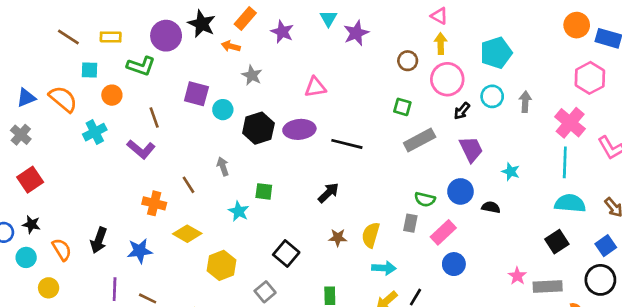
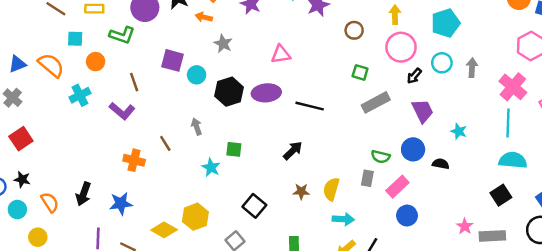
brown circle: (408, 61) -> (354, 30), moved
yellow diamond: (187, 234) -> (164, 230), moved

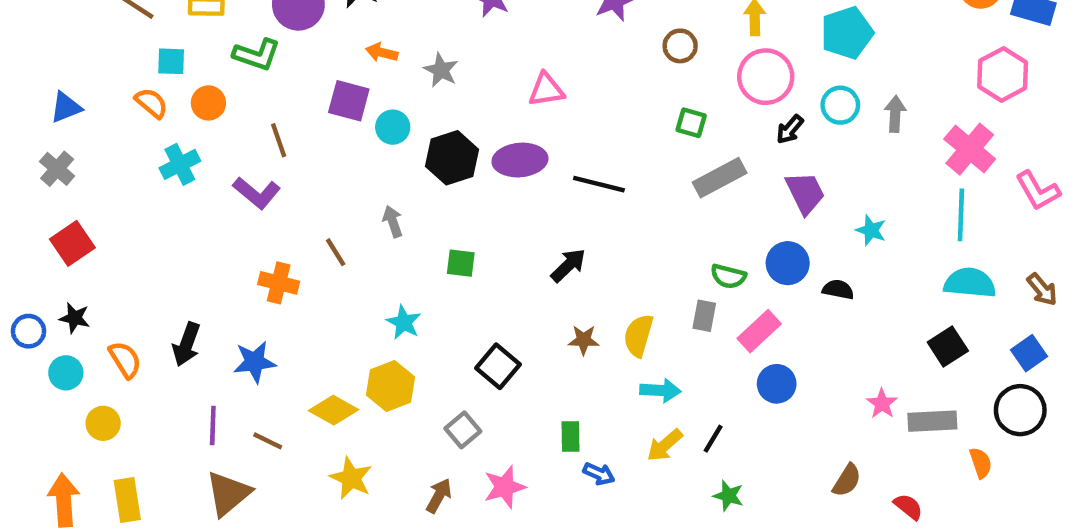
orange arrow: (204, 17) -> (382, 53), moved
orange semicircle: (51, 65) -> (151, 103), moved, size x0.7
cyan star: (211, 167) -> (404, 322), moved

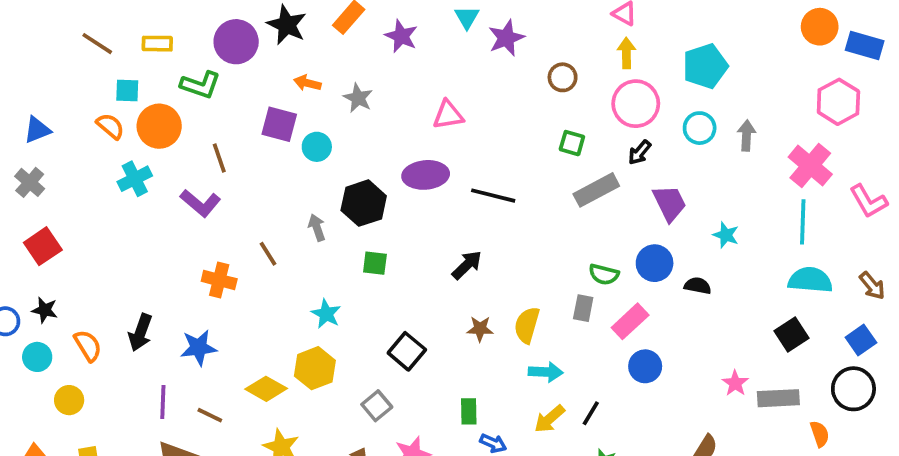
orange circle: (208, 103) -> (159, 126), size x1.5
black arrow: (790, 129) -> (640, 152), moved
black hexagon: (452, 158) -> (364, 203), moved

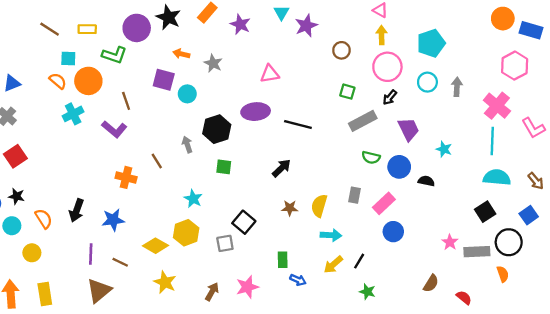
green semicircle: (604, 274) -> (371, 157), moved
black circle: (853, 389) -> (509, 242), moved
gray square: (377, 406) -> (225, 243), moved, turned 30

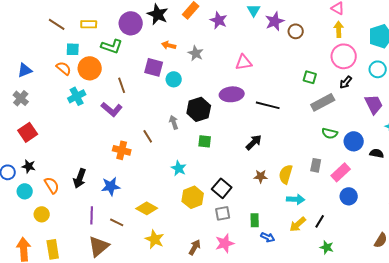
brown circle: (341, 50) -> (296, 31), moved
purple trapezoid: (409, 129) -> (374, 104), moved
yellow hexagon: (186, 233) -> (193, 197), moved
gray square: (225, 243) -> (223, 213), moved

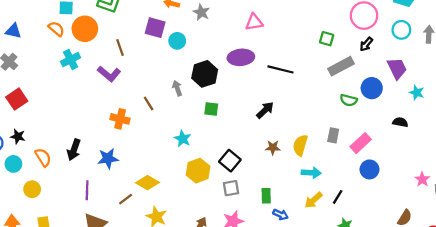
blue triangle: (25, 70) -> (13, 31), turned 35
blue circle: (354, 141) -> (372, 88), moved
brown line: (117, 222) -> (126, 199), moved, turned -64

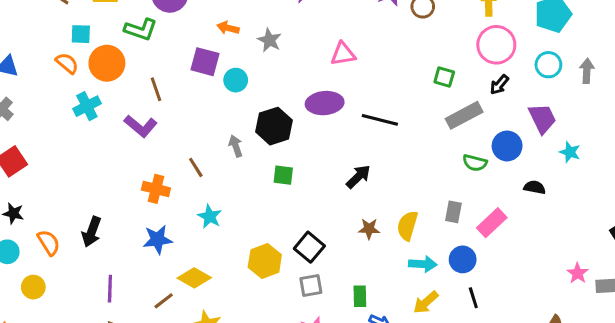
black semicircle: (400, 122) -> (535, 187), moved
cyan star: (183, 139) -> (210, 217), moved
blue star: (108, 158) -> (157, 240), moved
blue circle: (369, 169) -> (463, 259), moved
black line: (338, 197) -> (473, 298), moved, turned -48

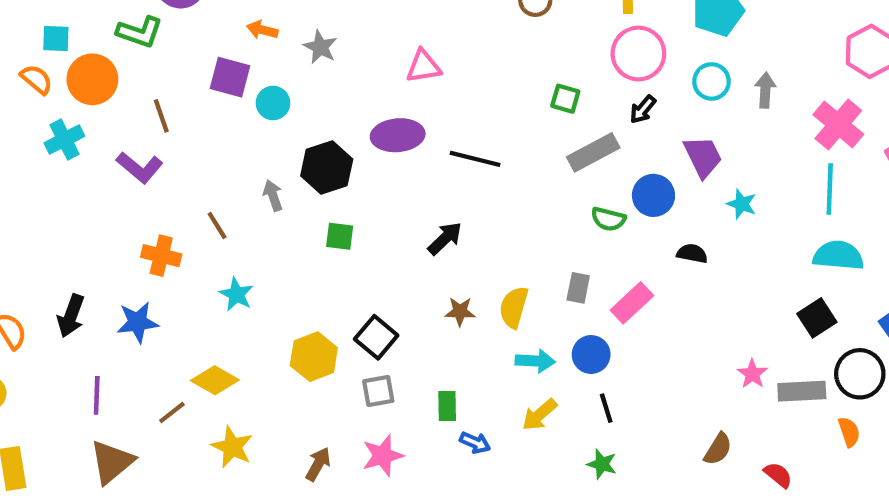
blue star: (157, 240) -> (138, 322), moved

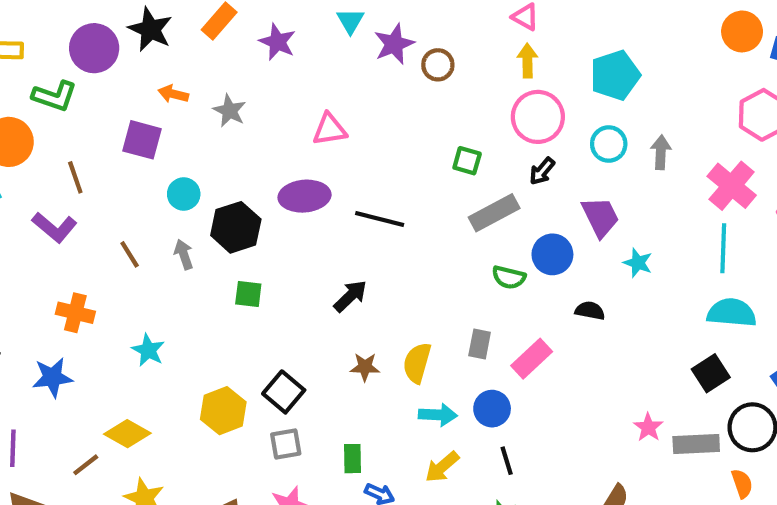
cyan circle: (273, 103) -> (184, 194), moved
brown line: (217, 226) -> (130, 254), moved

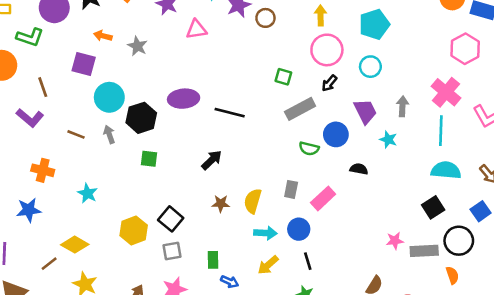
pink triangle: (330, 129) -> (196, 29), moved
gray arrow: (661, 152) -> (402, 106), moved
cyan circle: (184, 194) -> (109, 97), size x1.5
brown line: (130, 254) -> (76, 134), turned -36
pink star: (648, 427) -> (395, 241), turned 30

